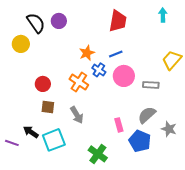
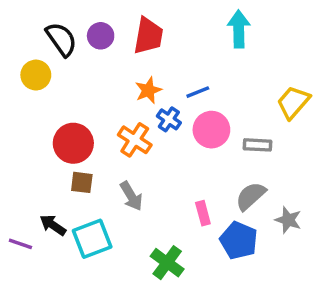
cyan arrow: (163, 15) -> (239, 29), moved, size x1.5
red trapezoid: (118, 21) -> (148, 36), moved
red circle: (43, 84) -> (73, 143), size x1.5

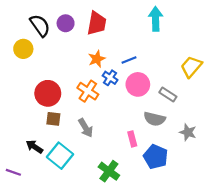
gray rectangle: (257, 145) -> (168, 94), turned 30
gray semicircle: (251, 196) -> (155, 119), moved, turned -125
gray star: (288, 220) -> (188, 132), moved
cyan square: (92, 239) -> (60, 156), turned -30
purple line: (20, 244) -> (13, 172), moved

